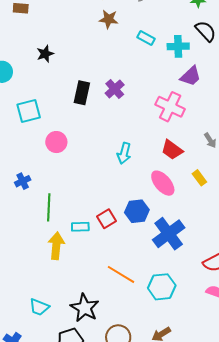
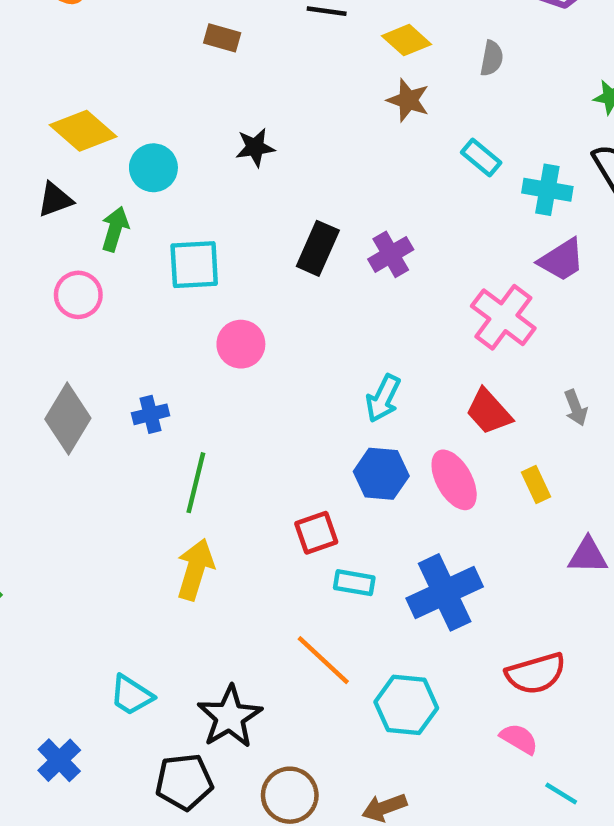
blue hexagon: (137, 211) -> (381, 474), moved
cyan rectangle: (80, 227) -> (354, 583), moved

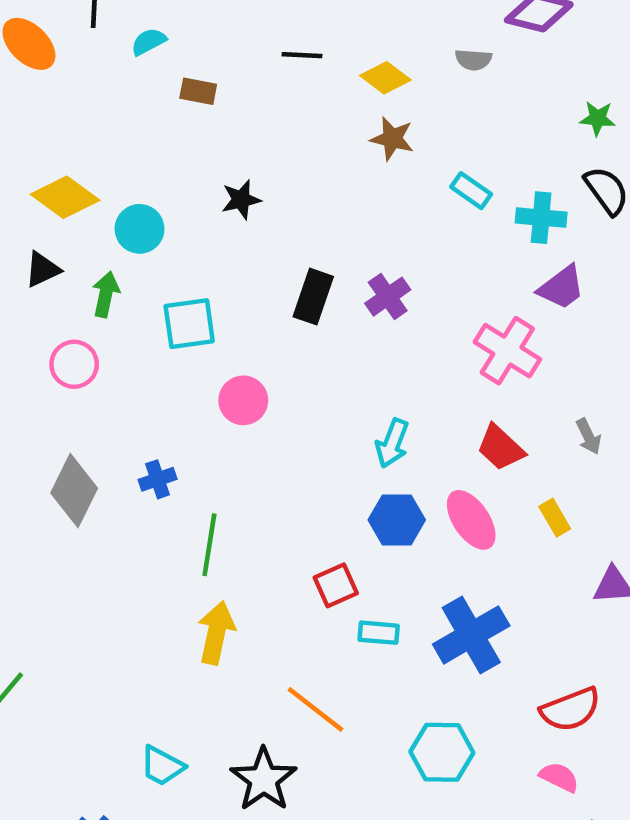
gray semicircle: (492, 58) -> (473, 60), moved, turned 88
orange line: (323, 660) -> (315, 709), moved

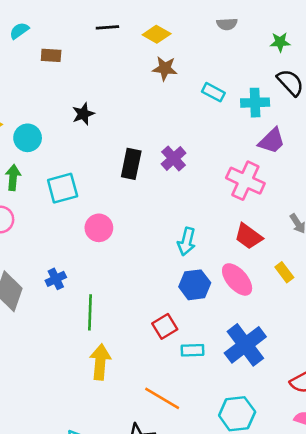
gray semicircle: (473, 60) -> (227, 24), moved

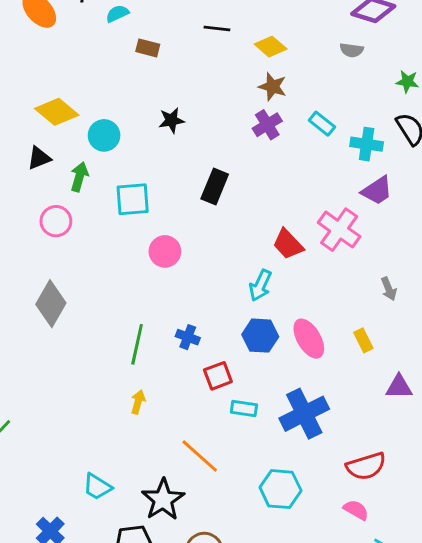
purple cross: (174, 158) -> (267, 125), moved
red trapezoid: (249, 236) -> (288, 244), moved
blue cross: (56, 279) -> (188, 337), moved, turned 36
yellow arrow: (100, 362) -> (138, 402), size x0.6

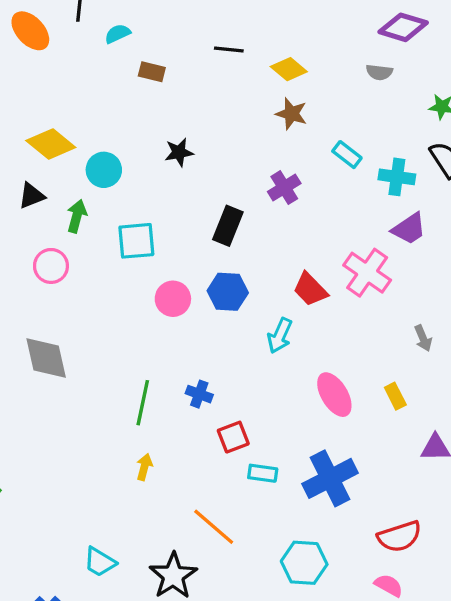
purple cross: (267, 125) -> (284, 188), moved
gray diamond: (51, 304) -> (46, 358), turned -42
blue hexagon: (260, 336) -> (228, 292), moved

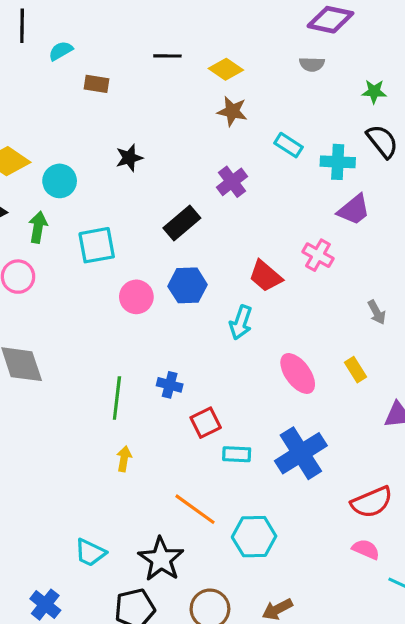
black rectangle: (228, 226) -> (182, 223), turned 33
pink cross: (367, 273) -> (318, 255), size x0.7
cyan hexagon: (304, 563) -> (254, 537), moved

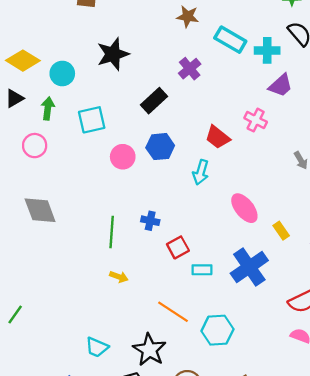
cyan rectangle: (288, 145) -> (230, 40), size x1.5
black star: (129, 158) -> (113, 54), size x1.6
yellow rectangle: (355, 370) -> (281, 231), moved
yellow arrow: (124, 459) -> (119, 277), turned 102

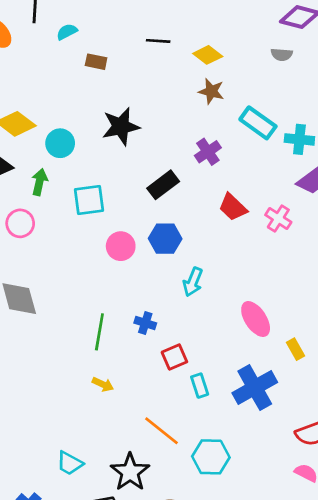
red trapezoid: (218, 137) -> (233, 207), moved
cyan arrow: (201, 172) -> (193, 282), moved
cyan rectangle: (202, 270) -> (200, 386), turned 66

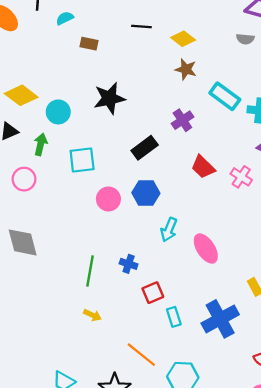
pink ellipse: (256, 319) -> (206, 249), moved

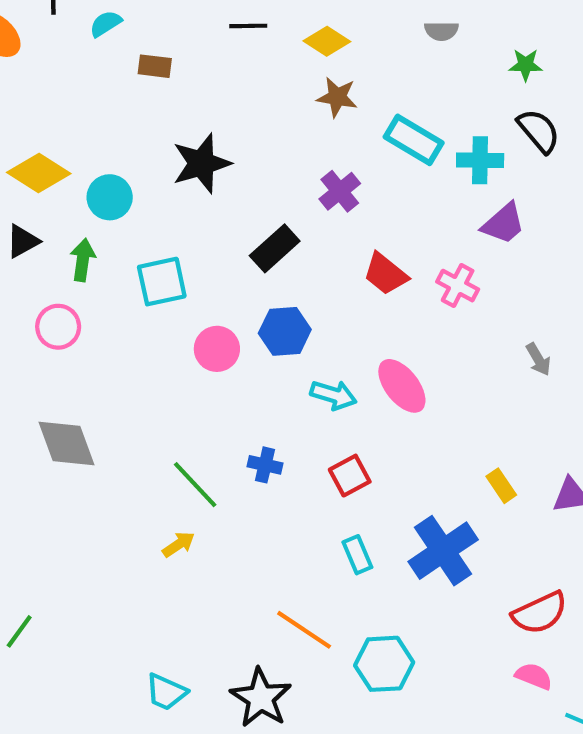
cyan arrow: (169, 230) -> (333, 395), turned -90
pink ellipse: (206, 249) -> (402, 386), moved
green line: (90, 271) -> (195, 485), turned -48
red square: (153, 293) -> (350, 476), moved
yellow arrow: (92, 315) -> (179, 544), moved, turned -54

